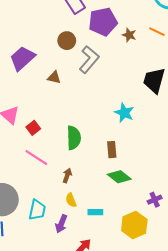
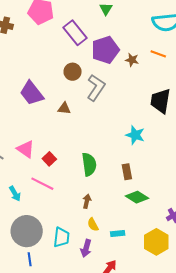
purple trapezoid: (22, 58) -> (32, 93), turned -80
pink line: (36, 158) -> (42, 184), moved

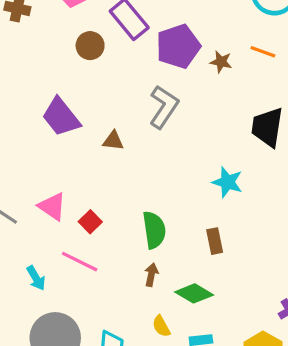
brown circle: (73, 72) -> (90, 46), moved
green diamond: (137, 197) -> (194, 293), moved
brown arrow: (87, 201) -> (151, 275), moved

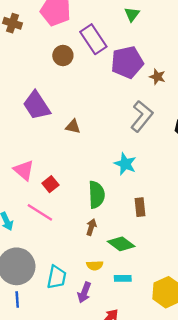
gray L-shape: (164, 107) -> (142, 116), moved
cyan star: (227, 182) -> (125, 164), moved
yellow semicircle: (161, 326) -> (95, 265), turned -70

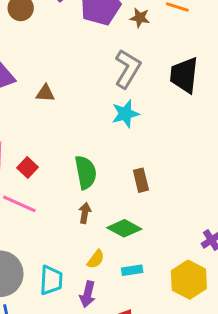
cyan star: (125, 164) -> (125, 114), moved, turned -30
yellow semicircle: (95, 265) -> (96, 259), turned -42

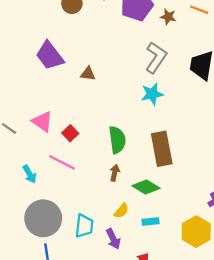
brown rectangle: (141, 180) -> (162, 149), size x1.8
purple arrow: (88, 294) -> (113, 239), turned -42

